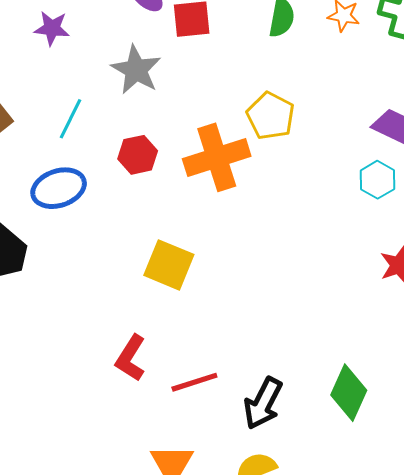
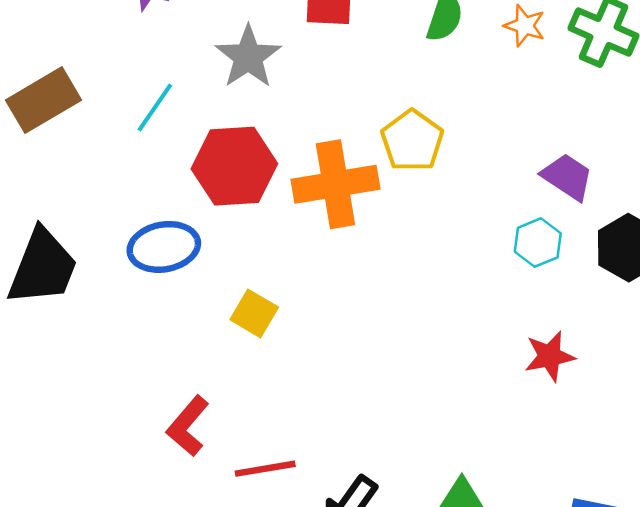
red hexagon: (138, 155) -> (234, 166), size x1.6
blue ellipse: (59, 188) -> (164, 247), moved
yellow square: (169, 265) -> (254, 313), size x0.7

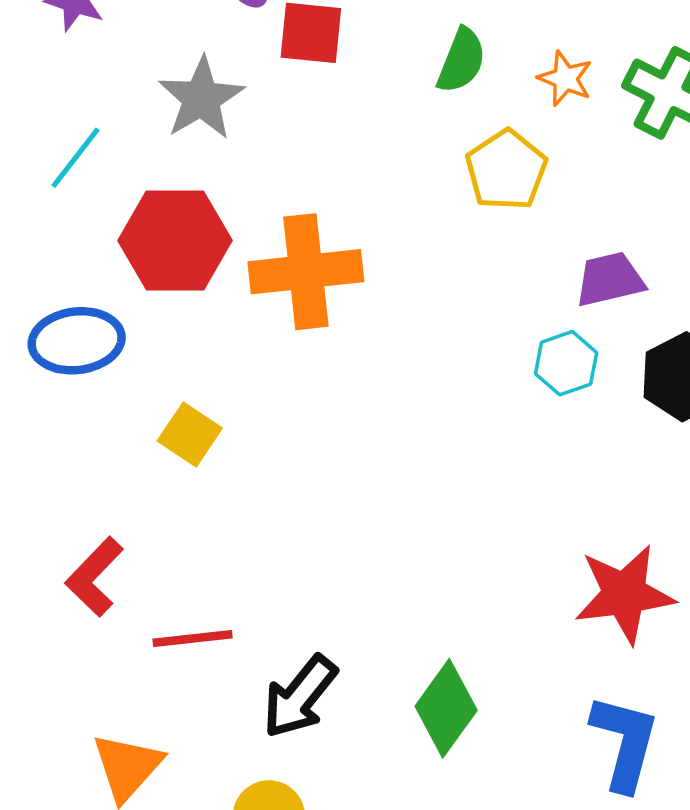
yellow pentagon: (412, 141) -> (506, 170), moved
purple trapezoid: (567, 177) -> (610, 279), turned -50
red star: (550, 356) -> (624, 594), moved, size x1.5

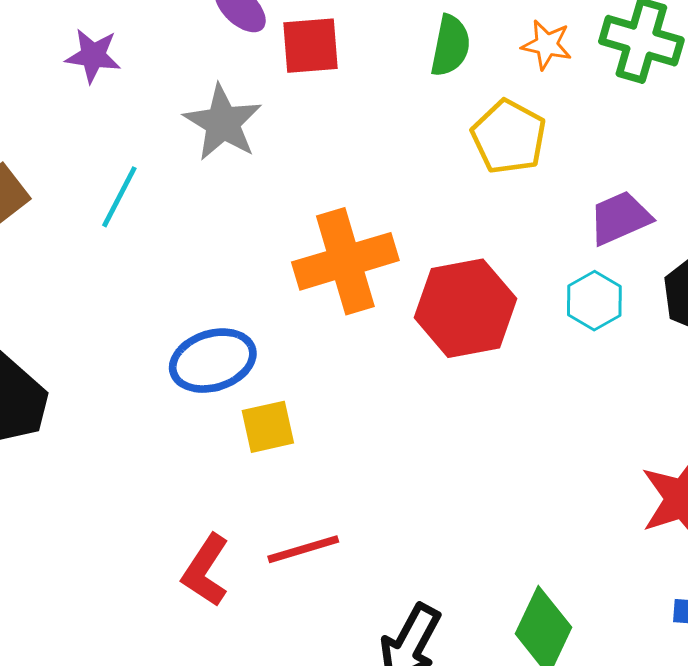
red hexagon: (175, 240) -> (466, 308), moved
blue ellipse: (77, 341) -> (213, 361), moved
yellow square: (190, 434) -> (268, 427), turned -36
red line: (193, 638) -> (303, 549), moved

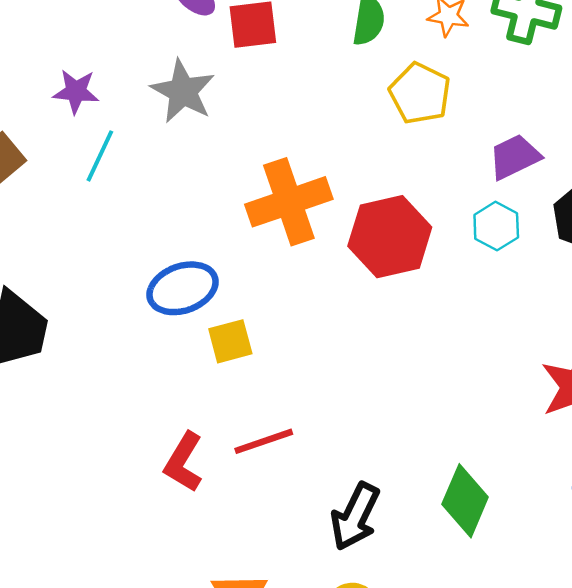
purple star: (93, 56) -> (76, 91), moved

